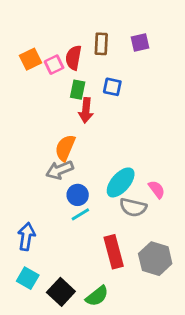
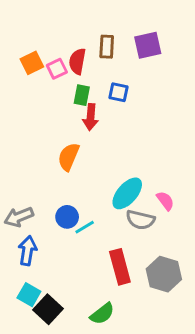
purple square: (140, 42) -> (148, 45), size x1.4
gray arrow: (60, 170) -> (19, 217), moved
blue circle: (78, 195) -> (67, 217), moved
black square: (61, 292) -> (48, 309), moved

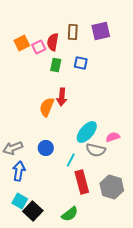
red arrow: (91, 117) -> (62, 97), moved
pink semicircle: (165, 201) -> (113, 137), turned -72
cyan line: (85, 227) -> (71, 160), moved, turned -32

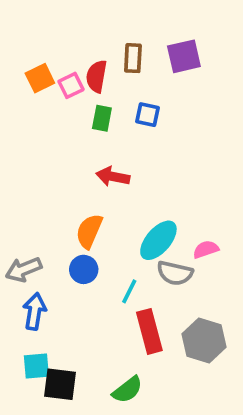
red arrow: (62, 97) -> (113, 177), turned 96
orange semicircle: (47, 107) -> (89, 231), moved
cyan square: (20, 201) -> (36, 366), turned -35
black square: (33, 211) -> (60, 384), turned -36

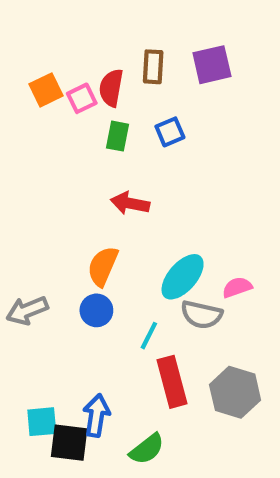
blue square: (147, 115) -> (170, 132), turned -35
blue arrow: (35, 311) -> (96, 415), moved

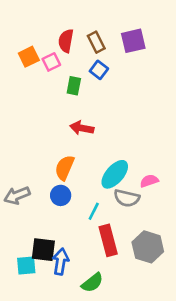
brown rectangle: (153, 67) -> (96, 42), turned -30
red semicircle: (111, 88) -> (66, 41), moved
blue square: (170, 132) -> (99, 70), moved, turned -30
black square: (69, 443) -> (43, 250), moved

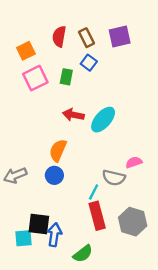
pink square: (51, 62) -> (35, 78), moved, size x1.5
cyan ellipse: (115, 174) -> (103, 120), moved
cyan line: (94, 211) -> (94, 192), moved

